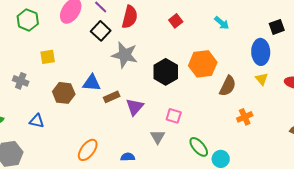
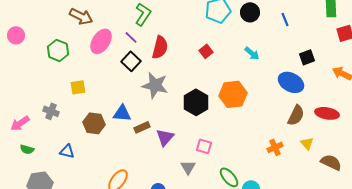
blue ellipse: (261, 52) -> (291, 82), turned -60
yellow triangle: (262, 79) -> (307, 143), moved
brown semicircle: (228, 86) -> (296, 115), moved

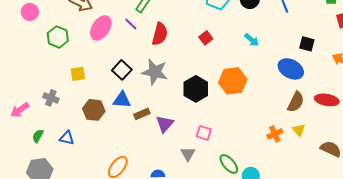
pink circle: (16, 35) -> (30, 12), moved
black square: (307, 57) -> (307, 44), turned 35
black square: (131, 61) -> (122, 70), moved
yellow triangle: (307, 143) -> (299, 130), moved
green semicircle: (27, 149) -> (38, 136), moved, turned 104

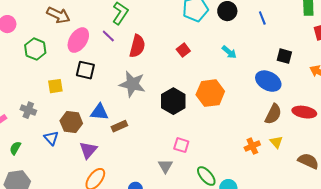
black square: (122, 70) -> (85, 70), moved, turned -30
purple triangle: (165, 124) -> (88, 150), moved
blue triangle: (67, 138) -> (51, 138), moved, turned 35

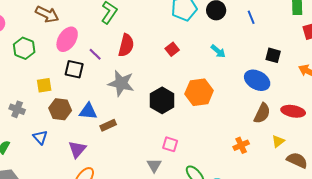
purple line: (108, 36) -> (95, 54), moved
brown hexagon: (71, 122) -> (60, 109), moved
yellow triangle: (276, 142) -> (278, 141), moved, turned 32

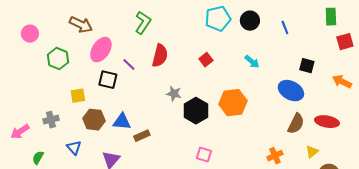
gray star: (121, 83) -> (174, 94), moved, size x0.6
gray cross: (17, 109) -> (51, 120), turned -35

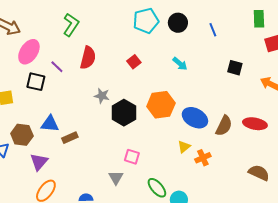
blue ellipse: (291, 91) -> (195, 118), moved
brown hexagon: (94, 120) -> (22, 135), moved
yellow triangle: (312, 152) -> (184, 147), moved

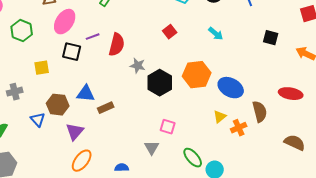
red semicircle: (88, 58) -> (117, 45), moved
purple line: (57, 67) -> (93, 37), turned -64
brown semicircle: (224, 126) -> (260, 112), moved, turned -40

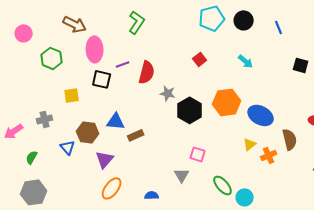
pink ellipse: (65, 22) -> (95, 49), turned -35

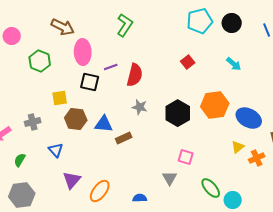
gray star: (168, 93) -> (140, 107), moved
brown hexagon: (88, 132) -> (76, 119), moved
purple triangle: (105, 159) -> (72, 180), moved

